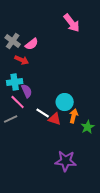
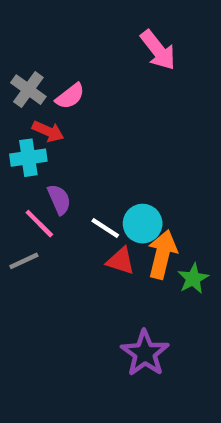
cyan cross: (15, 82) -> (28, 158), moved
white line: (43, 113) -> (105, 228), moved
orange arrow: (74, 116) -> (162, 254), size x1.5
purple star: (66, 161) -> (145, 353), turned 30

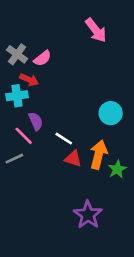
cyan circle: (143, 224) -> (111, 113), moved

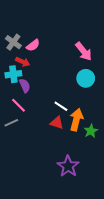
pink arrow: (96, 30) -> (84, 51), moved
cyan circle: (111, 113) -> (86, 78), moved
purple semicircle: (36, 121) -> (25, 86), moved
white line: (64, 139) -> (61, 106), moved

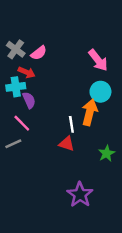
white line: (61, 106) -> (71, 124), turned 48
orange arrow: (76, 120) -> (90, 112), moved

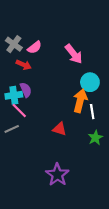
pink arrow: (98, 60) -> (74, 54), moved
cyan cross: (16, 87) -> (14, 95), moved
white line: (71, 124) -> (92, 112), moved
purple star: (80, 195) -> (57, 175), moved

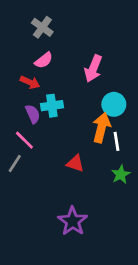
gray cross: (14, 44) -> (42, 27), moved
pink arrow: (74, 54) -> (93, 69), turned 60
cyan cross: (14, 95) -> (52, 106), moved
gray line: (12, 129) -> (15, 163), turned -32

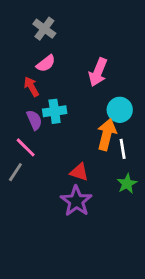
red arrow: (30, 82) -> (31, 87), turned -144
purple star: (73, 221) -> (76, 201), moved

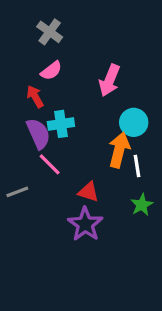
purple semicircle: (34, 120) -> (38, 134), size x1.4
pink line: (26, 147) -> (50, 164), moved
gray line: (15, 172) -> (17, 192), turned 36

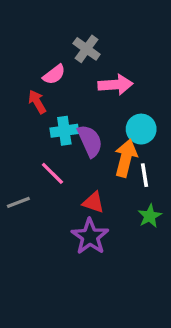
gray cross: (50, 32) -> (87, 49), moved
pink arrow: (109, 80) -> (116, 85), turned -116
purple semicircle: (38, 134) -> (90, 141), moved

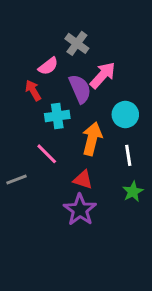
pink arrow: (116, 85) -> (103, 75), turned -44
purple semicircle: (90, 141) -> (80, 89), moved
orange arrow: (126, 158) -> (92, 139), moved

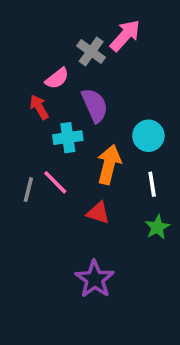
pink arrow: (103, 75) -> (125, 35), moved
gray line: (16, 180) -> (28, 190), moved, turned -55
purple star: (80, 210) -> (95, 279), moved

